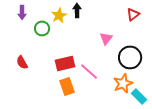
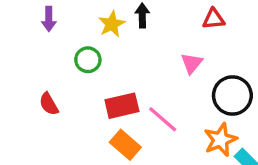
red triangle: (133, 14) -> (214, 19), moved, turned 32
green circle: (42, 28) -> (88, 60), moved
orange rectangle: (67, 86) -> (125, 145), turned -30

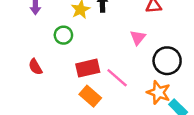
orange star: (221, 140) -> (159, 92), turned -30

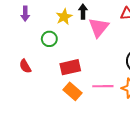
pink triangle: (138, 38) -> (99, 27), moved, size x1.5
pink line: (117, 78) -> (103, 86), moved, turned -42

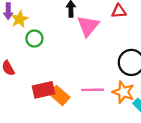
yellow star: (64, 17) -> (20, 19), moved
red rectangle: (70, 67) -> (44, 90), moved

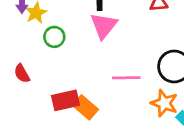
pink triangle: (88, 26) -> (104, 26), moved
pink line: (93, 90) -> (126, 78), moved

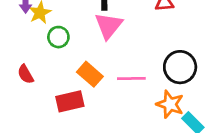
orange rectangle: (85, 107) -> (90, 74), moved

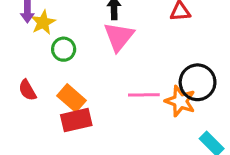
orange rectangle: (90, 74) -> (71, 98), moved
orange star: (170, 104) -> (180, 101), moved

